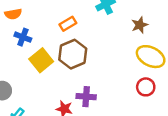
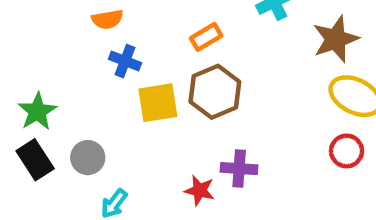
brown star: (140, 25) -> (336, 39), size x1.5
yellow square: (41, 60) -> (158, 103), turned 30

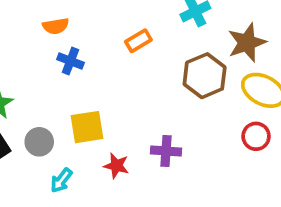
brown hexagon: (215, 92) -> (205, 76), moved
yellow square: (158, 103) -> (87, 127), moved
red star: (200, 190) -> (116, 166), moved

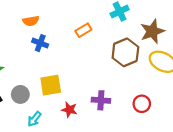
red circle: (256, 136) -> (142, 104), moved

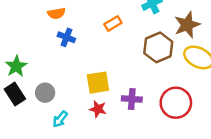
yellow square: (51, 85) -> (98, 83), moved
red circle: (142, 104) -> (176, 103), size x1.6

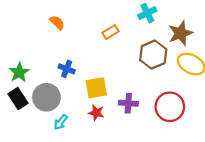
orange semicircle: (56, 13) -> (57, 23), turned -126
blue cross: (66, 37) -> (67, 69), moved
gray circle: (45, 93) -> (46, 97), size x1.5

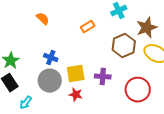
gray circle: (46, 97) -> (50, 81), moved
purple cross: (128, 103) -> (103, 77), moved
cyan arrow: (61, 122) -> (26, 103), moved

